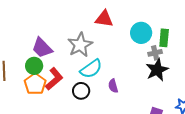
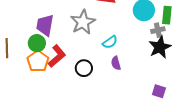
purple trapezoid: (42, 48) -> (45, 25), turned 55
cyan semicircle: (91, 69) -> (110, 42), moved, size x0.7

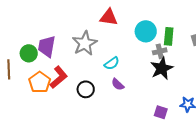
green circle: (37, 43) -> (29, 53), moved
purple semicircle: (116, 63) -> (118, 84), turned -32

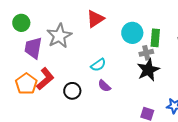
red triangle: (109, 17) -> (95, 19), turned -42
gray star: (85, 43) -> (59, 36), moved
green circle: (29, 53) -> (21, 23), moved

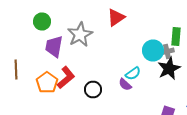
cyan circle: (132, 33) -> (153, 50), moved
cyan semicircle: (98, 65) -> (133, 74), moved

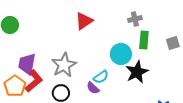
gray star: (80, 34) -> (64, 65), moved
purple trapezoid: (54, 46) -> (27, 64), moved
gray cross: (167, 52) -> (135, 19), moved

